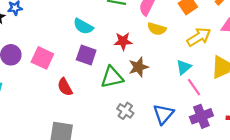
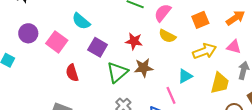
cyan semicircle: (83, 26) -> (81, 21), moved
green triangle: (112, 77) -> (117, 72), turned -40
pink line: (194, 87) -> (171, 95), moved

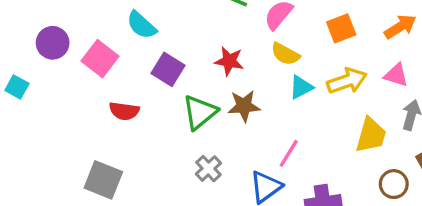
red semicircle: (72, 73) -> (124, 111), turned -66
cyan triangle: (185, 76) -> (301, 87), moved
pink line: (171, 95) -> (289, 153), turned 54

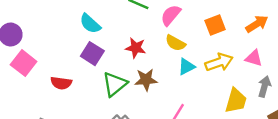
cyan semicircle: (141, 25) -> (90, 24), moved
pink square: (100, 59) -> (24, 63), moved

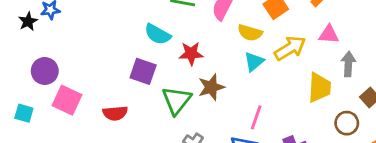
cyan semicircle: (90, 24) -> (158, 34), moved
yellow semicircle: (175, 43) -> (250, 33), moved

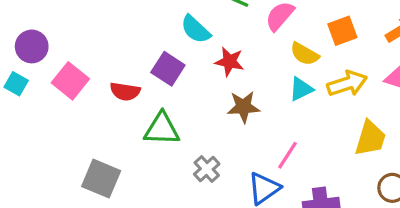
purple circle: (45, 71) -> (32, 46), moved
green triangle: (177, 100) -> (162, 129), moved, turned 40
red semicircle: (115, 113) -> (125, 91), moved

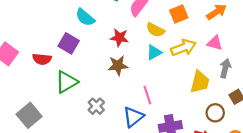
red star: (229, 62) -> (119, 38), moved
green triangle: (162, 129) -> (66, 82), turned -30
pink line: (288, 155) -> (147, 95), turned -48
gray square: (101, 179) -> (29, 115), turned 30

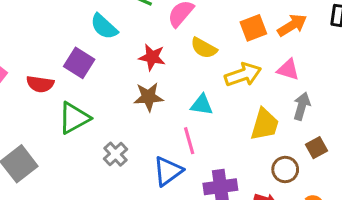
orange square: (179, 14) -> (253, 28), moved
cyan triangle: (154, 52) -> (202, 105), moved, turned 35

